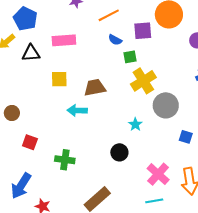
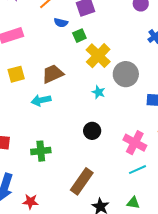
cyan star: (135, 124) -> (98, 92), moved

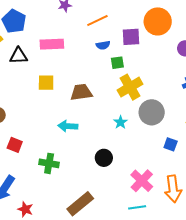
blue semicircle: (61, 23) -> (103, 45), turned -40
cyan arrow: (41, 100) -> (68, 126), moved

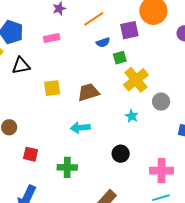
pink rectangle: (52, 44) -> (52, 38), moved, size x0.7
gray circle: (152, 112) -> (161, 102), size x0.7
pink cross: (142, 181) -> (162, 171), turned -35

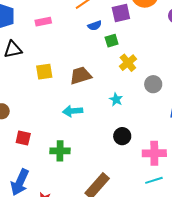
yellow cross: (136, 80) -> (128, 63), size x0.7
cyan star: (132, 116) -> (116, 99), moved
black circle: (121, 154) -> (122, 136), moved

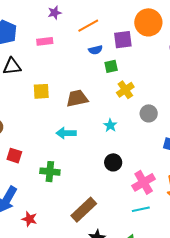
pink cross: (154, 153) -> (144, 182), turned -35

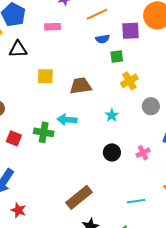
green cross: (50, 172) -> (44, 132), moved
pink cross: (144, 182) -> (143, 153), moved, size x0.6
red star: (29, 219) -> (18, 210), moved

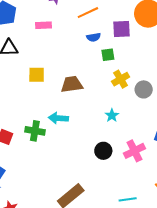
gray circle: (151, 106) -> (144, 89), moved
cyan star: (112, 115) -> (112, 115), moved
pink cross: (143, 153) -> (134, 151), size x1.5

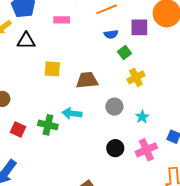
green square: (108, 55) -> (125, 52), turned -32
gray circle: (144, 89) -> (114, 107), moved
cyan star: (112, 115) -> (142, 117), moved

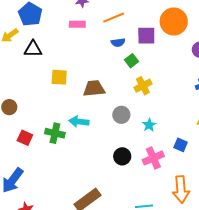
pink rectangle: (62, 20) -> (77, 24), moved

